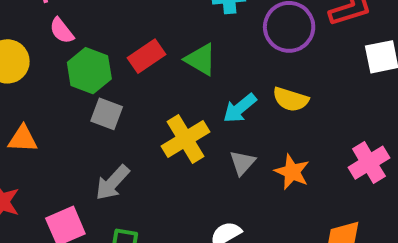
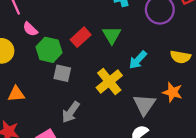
green triangle: (201, 60) -> (112, 35), turned 36
yellow semicircle: (291, 99) -> (181, 57), moved
gray triangle: (242, 163) -> (144, 105), moved, size x1.5

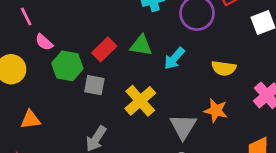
green triangle: (112, 35) -> (141, 45), turned -48
cyan arrow: (138, 60) -> (174, 58), moved
gray square: (62, 73) -> (94, 85), moved

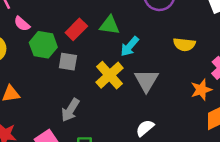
cyan arrow: (174, 58) -> (130, 46), moved
orange star: (216, 111) -> (201, 90), moved, turned -30
gray triangle: (183, 127) -> (146, 80), moved

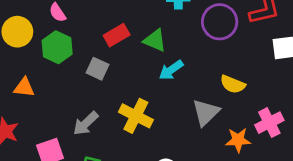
green hexagon: (43, 45) -> (57, 47), moved
yellow cross: (110, 75) -> (136, 116), moved, turned -36
gray triangle: (146, 80) -> (206, 112), moved

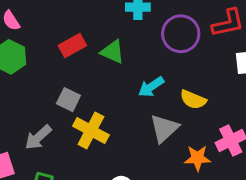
gray square: (98, 69) -> (68, 100), moved
cyan arrow: (171, 70) -> (151, 87), moved

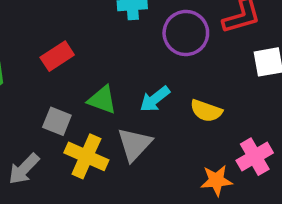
green triangle: (113, 52) -> (102, 100), moved
gray triangle: (164, 128) -> (135, 144), moved

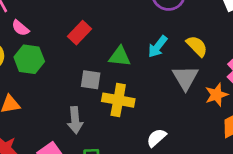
yellow semicircle: (206, 111) -> (197, 46), turned -140
gray triangle: (135, 144) -> (185, 78), moved
gray arrow: (24, 169) -> (75, 120), turned -35

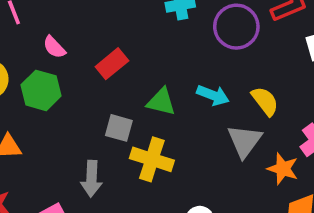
pink semicircle: (20, 28) -> (54, 47), moved
cyan arrow: (158, 47) -> (213, 95), turned -115
orange star: (216, 95) -> (283, 169), turned 30

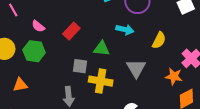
cyan arrow: (213, 95) -> (125, 30), moved
yellow semicircle: (265, 101) -> (159, 40), turned 72
gray triangle: (245, 141) -> (136, 68), moved

